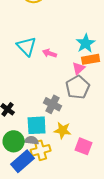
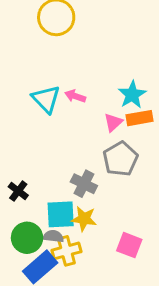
pink arrow: (50, 53) -> (75, 96), moved
pink triangle: (79, 68) -> (113, 122), moved
yellow star: (63, 130) -> (84, 219), moved

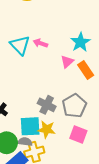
orange rectangle: (139, 118) -> (86, 70), moved, turned 66
gray pentagon: (120, 159) -> (74, 106), moved
pink square: (129, 245) -> (78, 135), moved

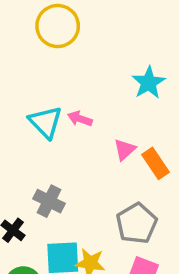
cyan star: (80, 42) -> (149, 83), moved
gray cross: (47, 105) -> (49, 201), moved

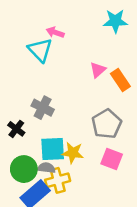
cyan star: (149, 83) -> (115, 21), turned 30
pink arrow: (80, 119) -> (55, 32), moved

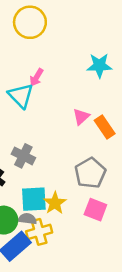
pink arrow: (55, 32) -> (36, 77), turned -78
yellow star: (73, 153) -> (55, 203), turned 30

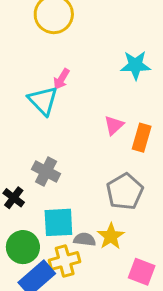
orange rectangle: (105, 127) -> (142, 138), turned 50
yellow star: (55, 203) -> (111, 236), moved
pink square: (95, 210) -> (142, 272), moved
gray semicircle: (27, 219) -> (85, 239), moved

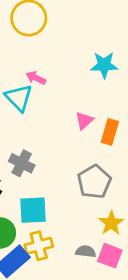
pink arrow: (61, 79) -> (36, 78), turned 84
yellow star: (111, 236) -> (111, 223), moved
gray semicircle: (85, 239) -> (86, 251), moved

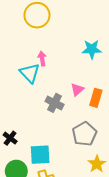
pink arrow: (36, 78) -> (42, 59), turned 56
gray cross: (22, 163) -> (55, 103), moved

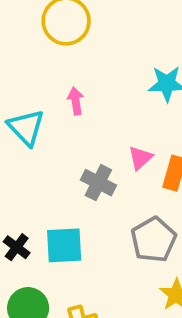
cyan triangle: (30, 73) -> (26, 127), moved
cyan square: (40, 155) -> (64, 245), moved

